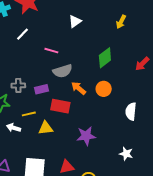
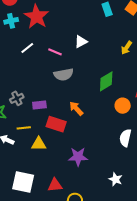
pink line: (51, 51) -> (55, 52), moved
gray semicircle: (63, 71) -> (64, 75), moved
gray cross: (18, 85) -> (17, 98), turned -32
orange circle: (104, 89) -> (123, 106), moved

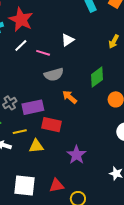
white line: (27, 48) -> (21, 46), moved
purple rectangle: (39, 105) -> (33, 107), size x1.5
orange arrow: (76, 108) -> (70, 97), moved
purple star: (78, 157) -> (77, 155), turned -30

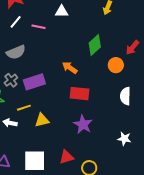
white triangle: (68, 40) -> (62, 11), turned 40
gray semicircle: (54, 74) -> (16, 52), moved
red rectangle: (51, 125) -> (80, 94), moved

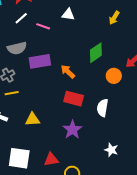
purple rectangle: (34, 82) -> (40, 61), moved
white semicircle: (125, 96) -> (103, 108), moved
yellow line: (24, 108) -> (12, 93), moved

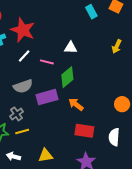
green diamond: (96, 53) -> (67, 77), moved

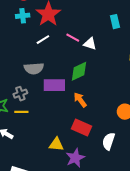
cyan rectangle: (91, 12) -> (115, 22), moved
pink line: (47, 62) -> (73, 38), moved
yellow triangle: (45, 155) -> (56, 144), moved

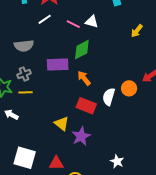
pink line: (73, 38) -> (73, 24), moved
gray semicircle: (34, 68) -> (24, 46), moved
white semicircle: (109, 141) -> (109, 97), moved
yellow triangle: (56, 144) -> (62, 124), turned 35

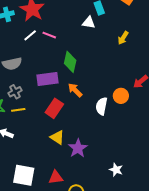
white triangle: (92, 22) -> (89, 23), moved
pink line: (73, 24) -> (49, 35), moved
green diamond: (82, 50) -> (70, 62), turned -45
red rectangle: (86, 106) -> (54, 108), moved, turned -72

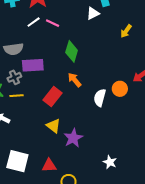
white triangle: (89, 23) -> (93, 13), turned -40
purple rectangle: (47, 79) -> (33, 65), moved

